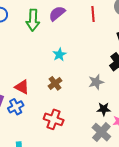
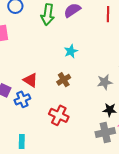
gray cross: (101, 132) -> (105, 132), turned 30

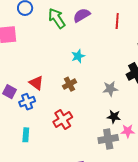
green arrow: (48, 15) -> (57, 18), turned 135
red cross: (59, 115) -> (63, 119), turned 30
cyan rectangle: (22, 142) -> (26, 135), moved

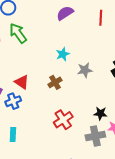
green arrow: (57, 18) -> (18, 33), moved
gray star: (110, 89) -> (85, 70), moved
red cross: (63, 119) -> (63, 120), moved

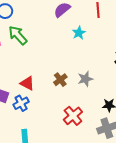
cyan star: (63, 54) -> (79, 33), moved
gray star: (85, 70) -> (85, 79), moved

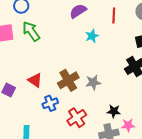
brown cross: (60, 80) -> (68, 80), size x1.5
blue cross: (21, 103) -> (50, 103), moved

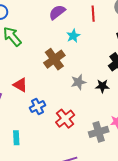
brown cross: (68, 80) -> (54, 59), moved
black star: (114, 111) -> (102, 86), moved

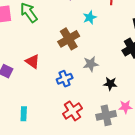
black star: (102, 86) -> (110, 84), moved
blue cross: (38, 107) -> (65, 79), moved
red cross: (65, 119) -> (72, 111), moved

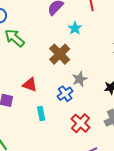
gray star: (91, 64) -> (80, 79), moved
cyan rectangle: (24, 114) -> (41, 114), moved

